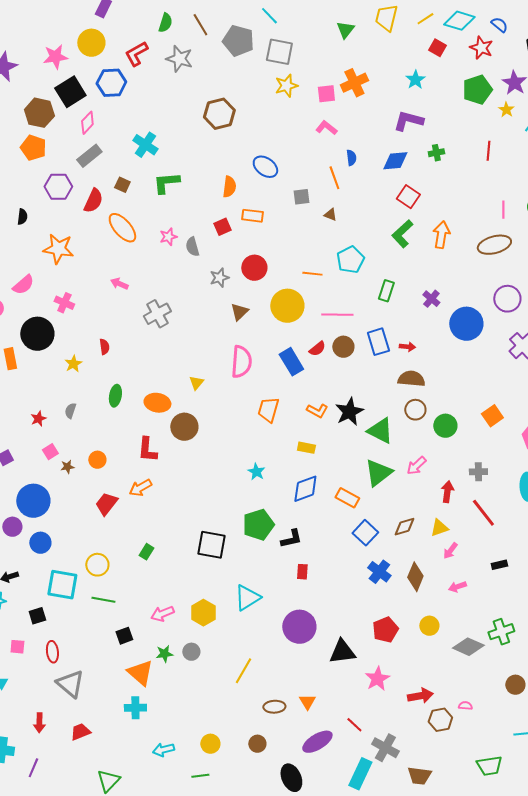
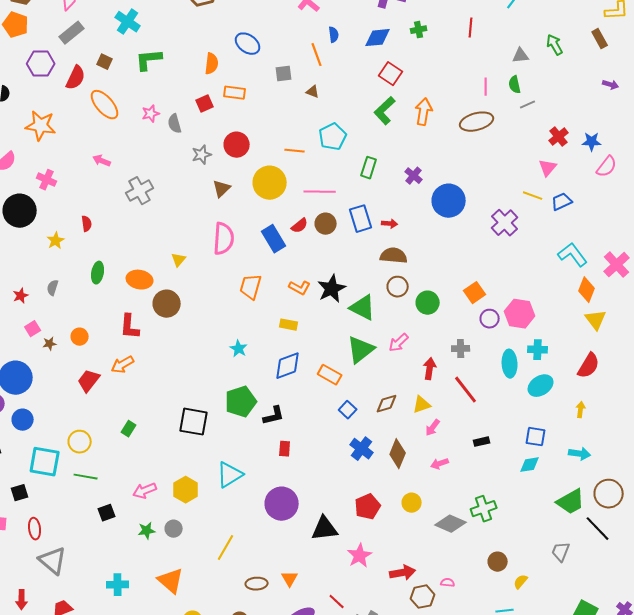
purple circle: (507, 299) -> (490, 319), moved, size x0.7
blue square: (365, 533) -> (348, 410), size x0.7
orange triangle: (140, 673) -> (171, 581), moved

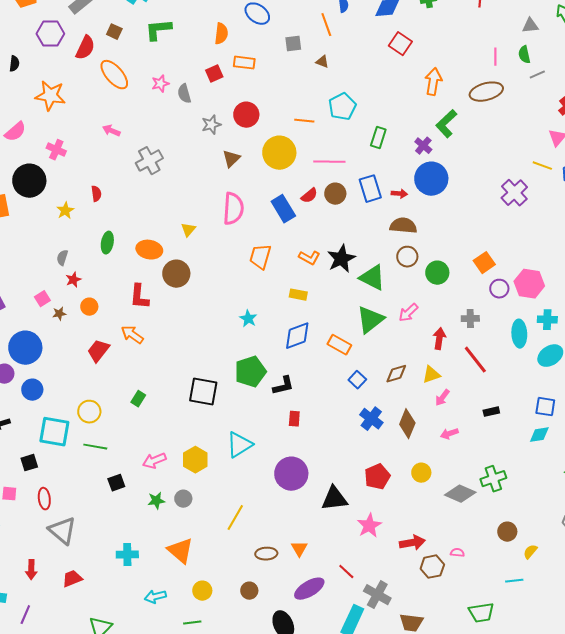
green L-shape: (385, 111) -> (446, 124), moved
blue circle: (449, 201) -> (431, 179), moved
red star: (21, 296) -> (73, 280), moved
orange arrow: (123, 365) -> (132, 335), turned 65

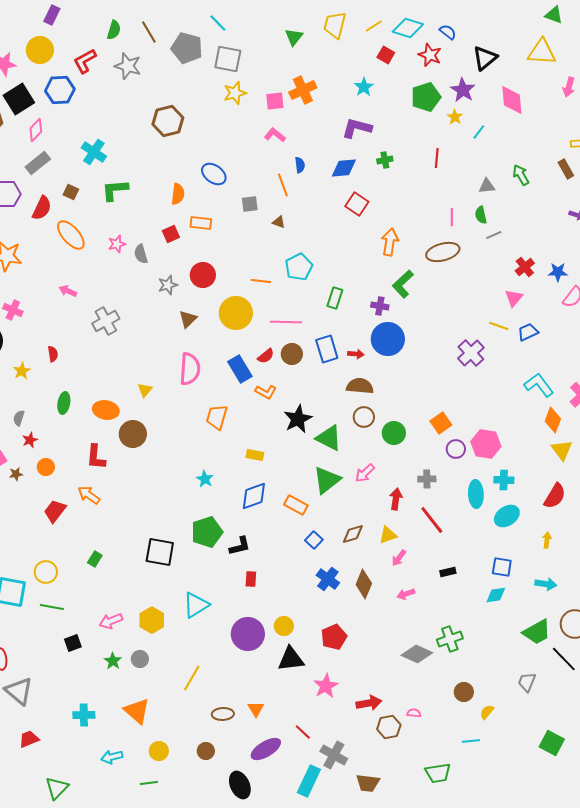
purple cross: (423, 146) -> (380, 306), turned -30
orange L-shape: (309, 258) -> (266, 392), moved
yellow circle: (421, 473) -> (284, 626), moved
green star: (156, 501) -> (113, 661), turned -30

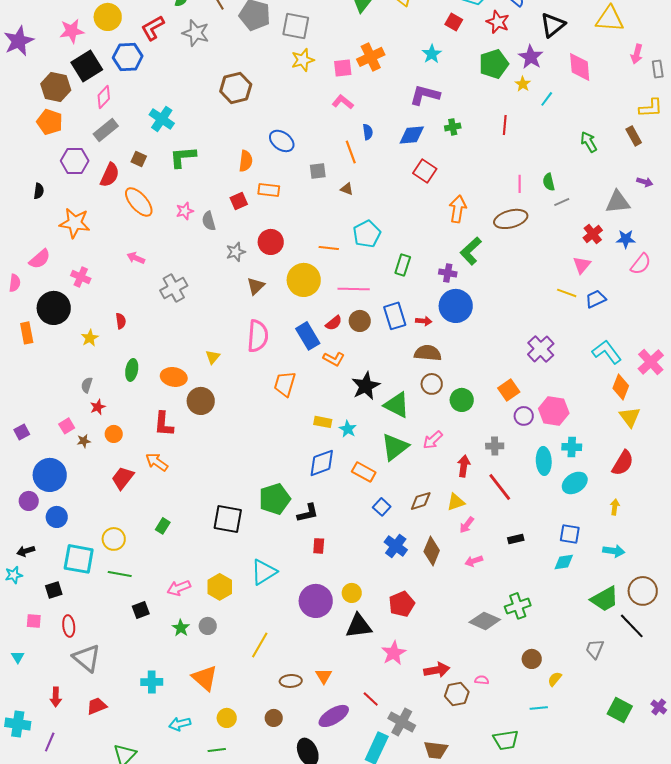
gray triangle: (487, 186) -> (618, 202), moved, size x1.5
purple cross: (471, 353) -> (541, 349), moved
cyan star: (205, 479) -> (348, 429), moved

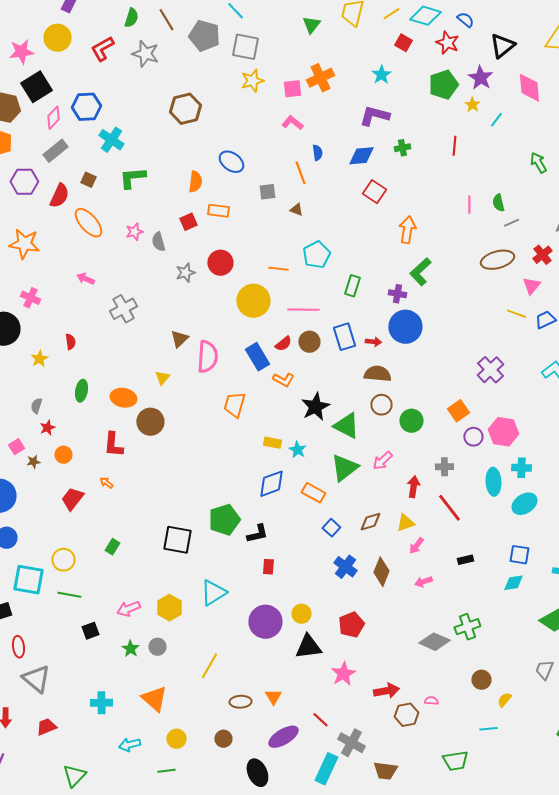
blue hexagon: (128, 57) -> (86, 107), moved
brown ellipse: (511, 219) -> (497, 260), moved
brown triangle: (256, 286) -> (179, 339), moved
orange arrow: (157, 462) -> (106, 483), size x0.6

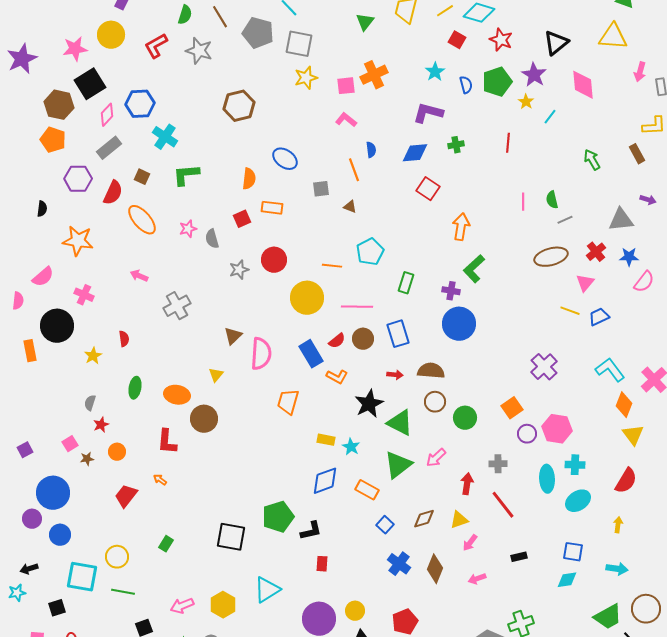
blue semicircle: (465, 20) -> (466, 85), moved, turned 36
red arrow: (373, 342) -> (395, 375), moved

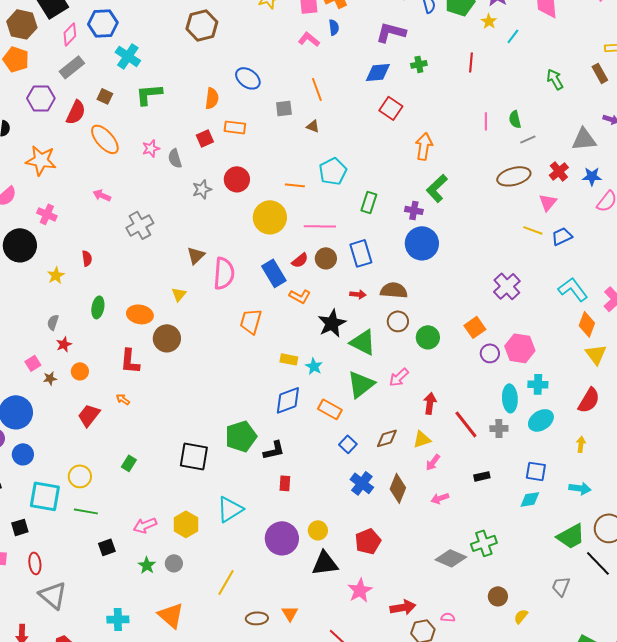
blue semicircle: (371, 150) -> (334, 27), moved
gray cross: (498, 464) -> (499, 428), moved

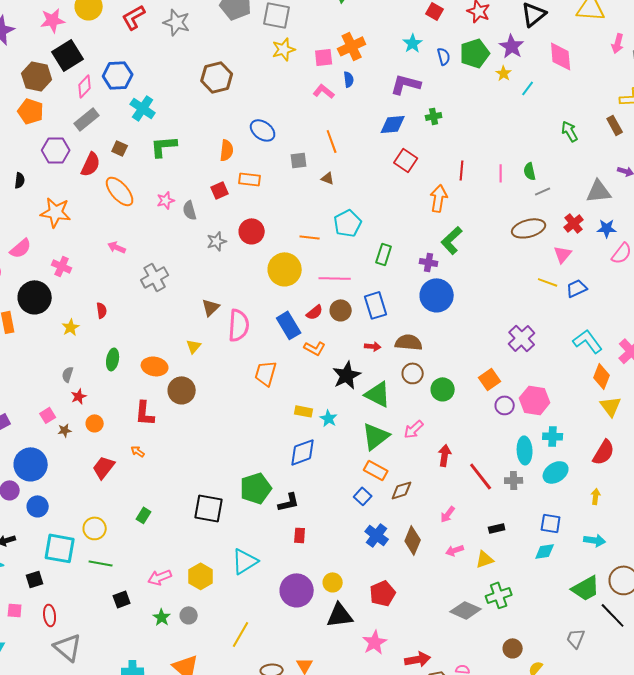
red line: (471, 62) -> (462, 170), moved
orange rectangle: (330, 409) -> (376, 470), moved
yellow triangle: (422, 439) -> (485, 559), moved

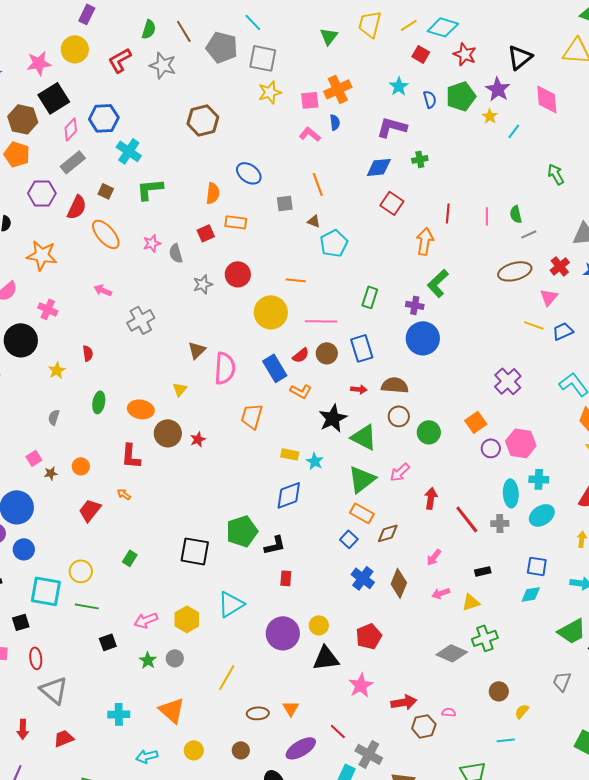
cyan pentagon: (348, 223) -> (334, 243), moved
red star: (79, 396) -> (198, 439), moved

